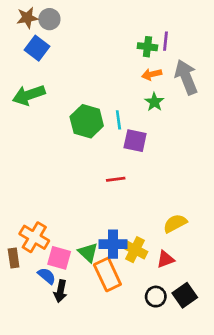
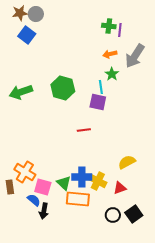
green cross: (147, 47) -> (109, 26), moved
gray arrow: (186, 77) -> (135, 56), turned -125
green arrow: (29, 95) -> (21, 92), moved
cyan line: (118, 120) -> (101, 87), moved
orange rectangle: (107, 274) -> (78, 199), turned -60

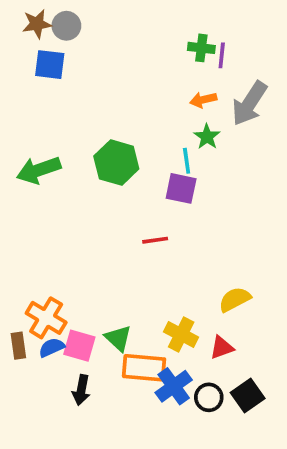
blue square: (27, 35) -> (50, 65), turned -30
blue cross: (82, 177) -> (174, 386), moved, turned -36
blue semicircle: (34, 200) -> (52, 347), moved, turned -64

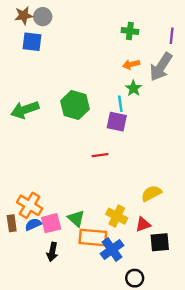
purple line: (222, 55) -> (172, 36), moved
pink square: (79, 346) -> (51, 223), turned -30
black square: (248, 396) -> (160, 242), moved, turned 30
black circle: (209, 397) -> (135, 278), moved

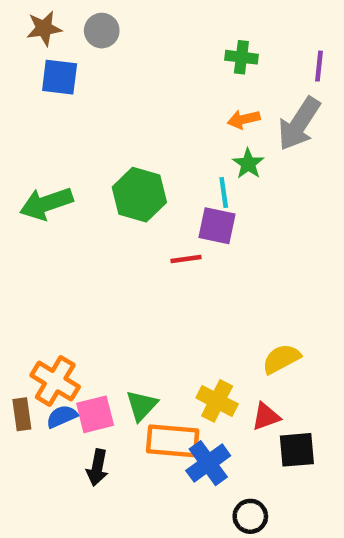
gray circle: (43, 17) -> (102, 31), moved
red line: (100, 155) -> (186, 259), moved
green triangle: (76, 218) -> (142, 405), turned 30

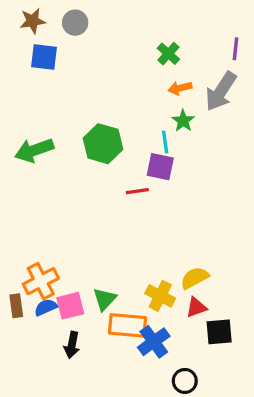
green cross: (241, 57) -> (168, 54), moved, turned 35
yellow semicircle: (281, 359) -> (195, 278), moved
orange cross: (55, 381) -> (41, 281), turned 32

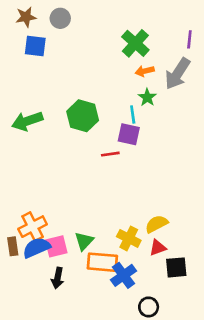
green cross: (168, 54) -> (135, 43), size x1.5
blue semicircle: (46, 307) -> (36, 248), size x1.5

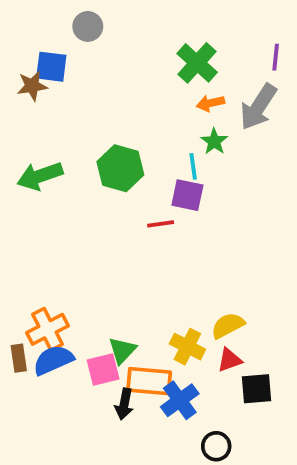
brown star: (26, 17) -> (32, 86), moved
pink square: (56, 246) -> (103, 370), moved
black arrow: (58, 278) -> (124, 404), moved

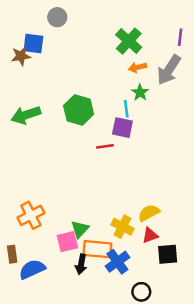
brown rectangle: (19, 358) -> (12, 254), moved
blue semicircle: (53, 360) -> (32, 269), moved

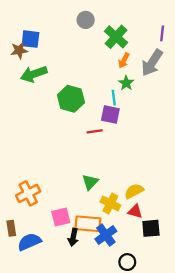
gray circle: (57, 17) -> (86, 20), moved
orange arrow: (138, 67) -> (124, 60), turned -49
green arrow: (26, 115) -> (34, 74), moved
green triangle: (80, 229) -> (90, 182), moved
red triangle: (150, 235) -> (135, 211), turned 35

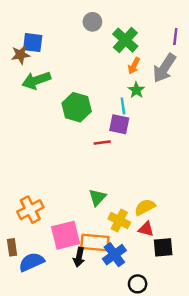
pink square: (61, 217) -> (66, 235), size x1.4

